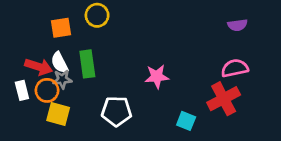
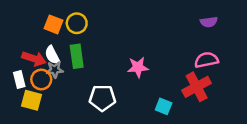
yellow circle: (97, 15) -> (77, 23), moved
orange square: (61, 28) -> (53, 24), turned 30
yellow square: (58, 114) -> (31, 100), moved

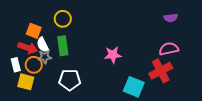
orange square: (53, 24) -> (34, 31), moved
white pentagon: (102, 98) -> (70, 80), moved
cyan square: (164, 106) -> (134, 87), size x1.5

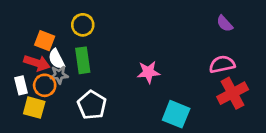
purple semicircle: (171, 18) -> (225, 24), turned 56
red cross: (161, 71) -> (233, 93), moved
white pentagon: (70, 80) -> (92, 105), turned 30

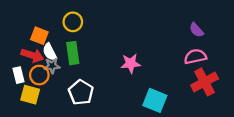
purple semicircle: (225, 24) -> (196, 30), moved

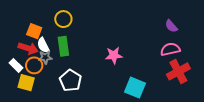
white rectangle: (18, 75) -> (16, 65), turned -32

